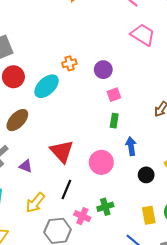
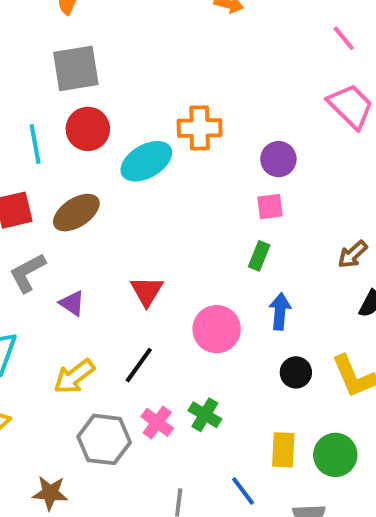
orange cross: (69, 63) -> (200, 128), size x1.5
purple circle: (103, 70) -> (278, 159), moved
red triangle: (62, 151) -> (147, 291), size x0.7
green cross: (105, 207) -> (205, 415), turned 35

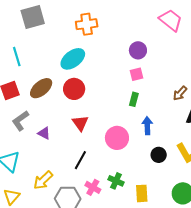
orange cross: (200, 128) -> (87, 24), moved
red circle: (88, 129) -> (74, 89), moved
yellow arrow: (74, 377) -> (43, 180), moved
yellow rectangle: (283, 450) -> (142, 193), moved

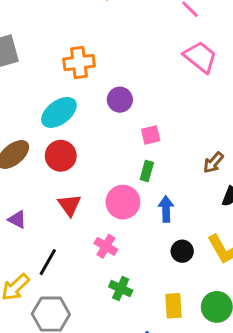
purple circle: (138, 50) -> (120, 100), moved
pink circle: (117, 138) -> (123, 202), moved
black line: (80, 160) -> (48, 262), moved
pink cross: (93, 187) -> (106, 246), moved
yellow rectangle: (142, 193) -> (174, 306), moved

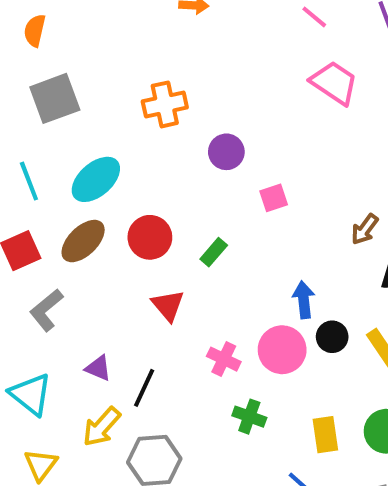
cyan ellipse: (59, 112) -> (96, 179), moved
green rectangle: (147, 171) -> (214, 252), moved, turned 30
pink circle: (123, 202) -> (282, 350), moved
purple triangle: (17, 219) -> (98, 368), moved
black circle: (182, 251) -> (332, 337), moved

